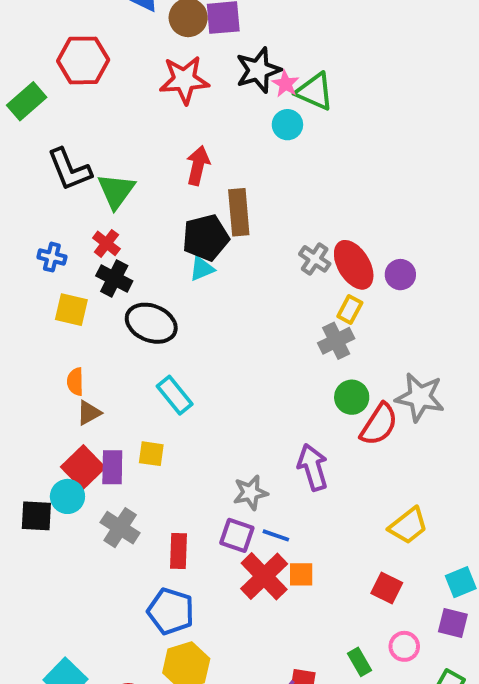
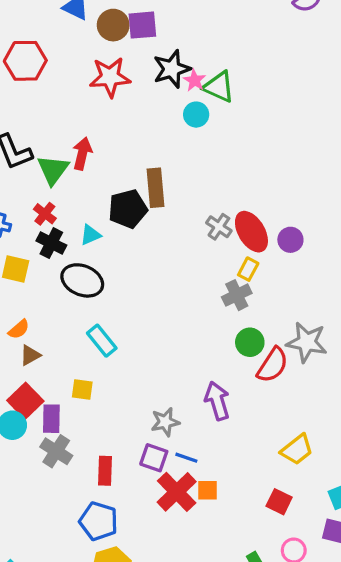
red arrow: (198, 166) -> (82, 154), moved
cyan triangle: (202, 269) -> (90, 235), moved
orange semicircle: (75, 382) -> (19, 329), turned -130
purple rectangle: (112, 467) -> (51, 419), moved

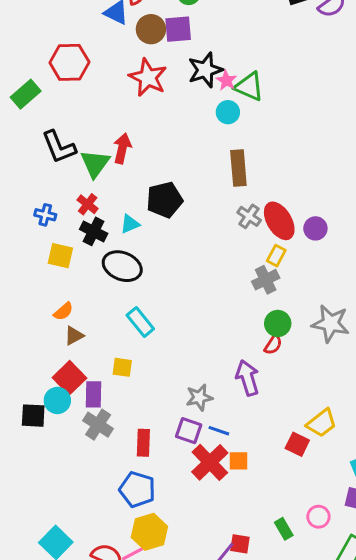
red star: (110, 77) -> (148, 77), turned 30
brown rectangle: (155, 188) -> (238, 168), moved
red semicircle: (273, 365) -> (273, 345), moved, size x0.6
red square: (279, 502) -> (297, 444), moved

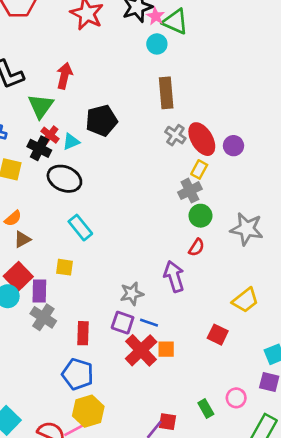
green triangle: (95, 164) -> (41, 106), moved
red cross: (88, 204) -> (50, 135), moved
green circle: (278, 324) -> (200, 216), moved
yellow trapezoid: (321, 423) -> (245, 300), moved

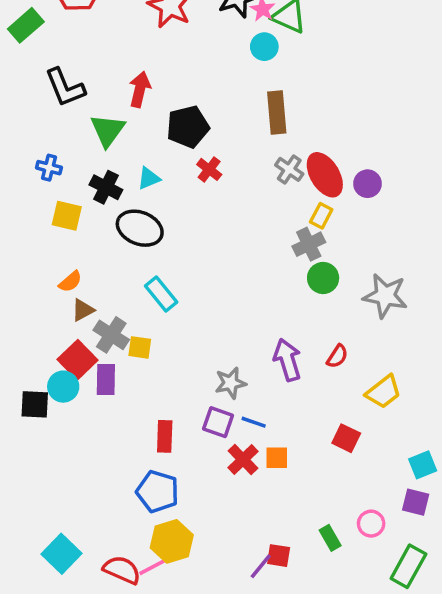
black pentagon: (101, 121) -> (188, 127), moved
red cross: (50, 135) -> (209, 169), moved
red semicircle: (197, 247) -> (337, 356), moved
gray cross: (43, 317) -> (111, 335), moved
red cross: (141, 350) -> (243, 460), size x0.7

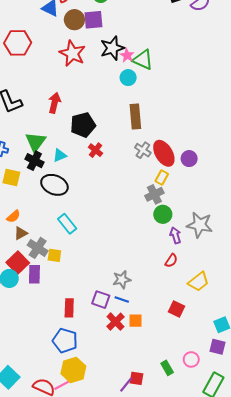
green triangle: (108, 130) -> (36, 142), moved
purple arrow: (287, 360) -> (175, 235), moved, size x0.7
gray star: (230, 383) -> (122, 280), moved

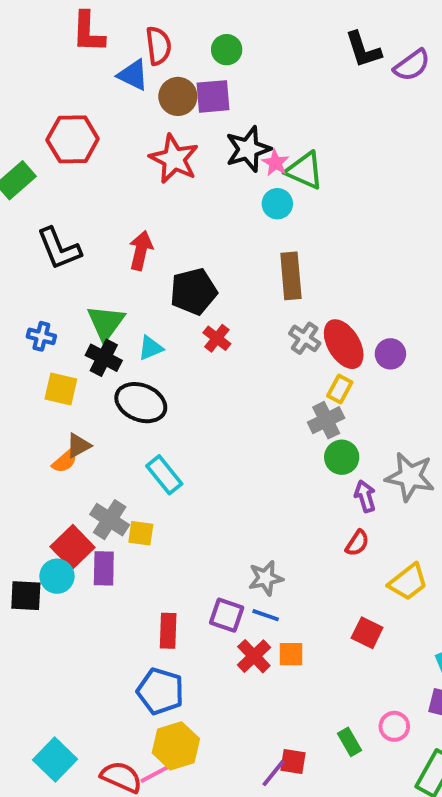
brown triangle: (21, 233) -> (78, 446), moved

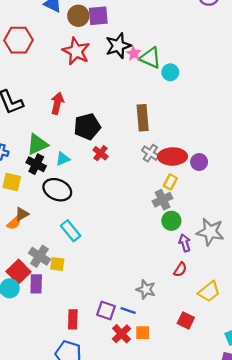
cyan circle: (277, 204) -> (170, 72), moved
green triangle: (106, 323) -> (37, 144), turned 30
red ellipse: (344, 344) -> (172, 156), turned -60
gray star: (266, 578) -> (146, 289), moved, turned 30

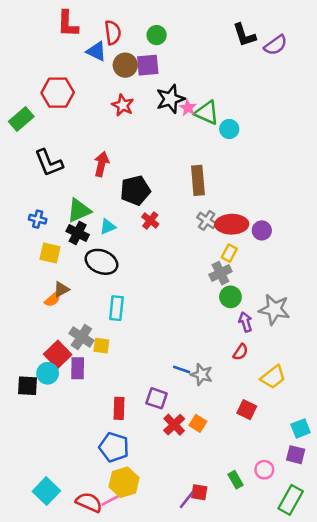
red star: (76, 51) -> (123, 105), size x0.7
cyan rectangle: (71, 231) -> (116, 308), turned 45
blue line: (128, 310) -> (182, 370), moved
orange square: (143, 333) -> (198, 423), turned 32

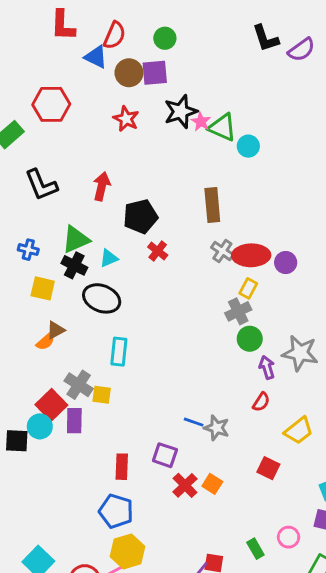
red semicircle: (113, 33) -> (115, 35), turned 30

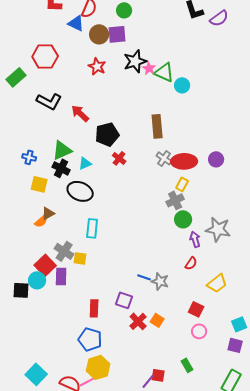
black L-shape: (41, 185) -> (49, 101), moved, turned -40
red arrow: (102, 186) -> (80, 113), turned -60
purple circle: (286, 263) -> (216, 159), moved
pink circle: (289, 537) -> (199, 331), moved

